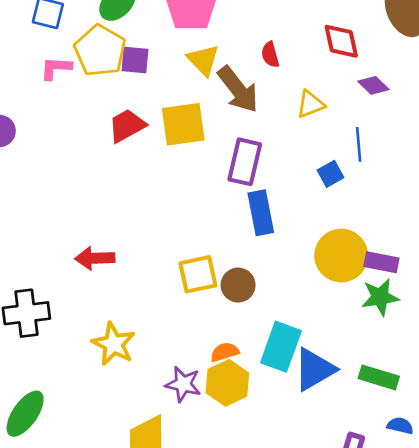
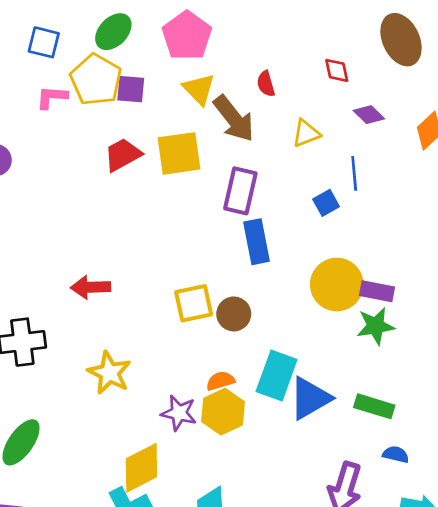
red diamond: (341, 41) -> (337, 70), size x0.7

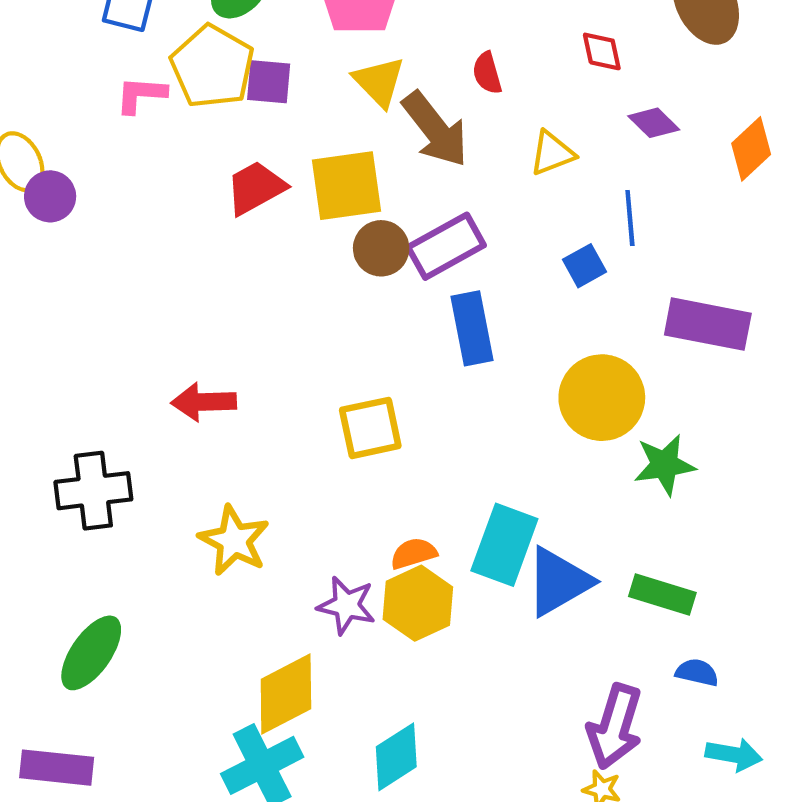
purple rectangle: (240, 191) -> (446, 246), turned 48
purple rectangle: (377, 291) -> (708, 324), moved, size x1.5
brown circle: (234, 314) -> (381, 248), moved

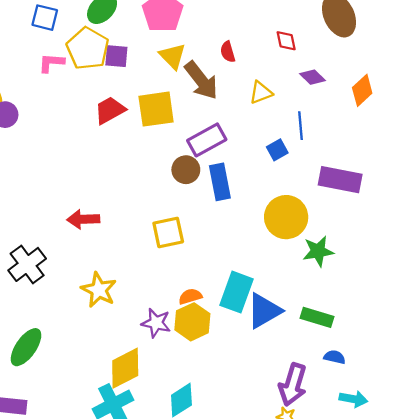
brown circle: (381, 248) -> (186, 170), moved
black cross: (93, 491) -> (27, 264), turned -30

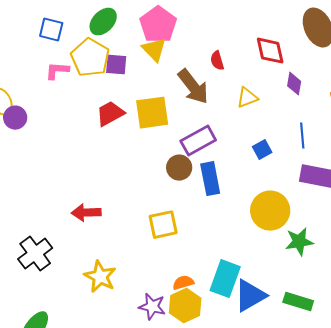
red diamond: (286, 41) -> (270, 51), size x1.5
yellow triangle: (173, 56) -> (154, 50), moved
purple diamond: (313, 77) -> (294, 84), turned 55
blue line: (300, 126) -> (302, 136), moved

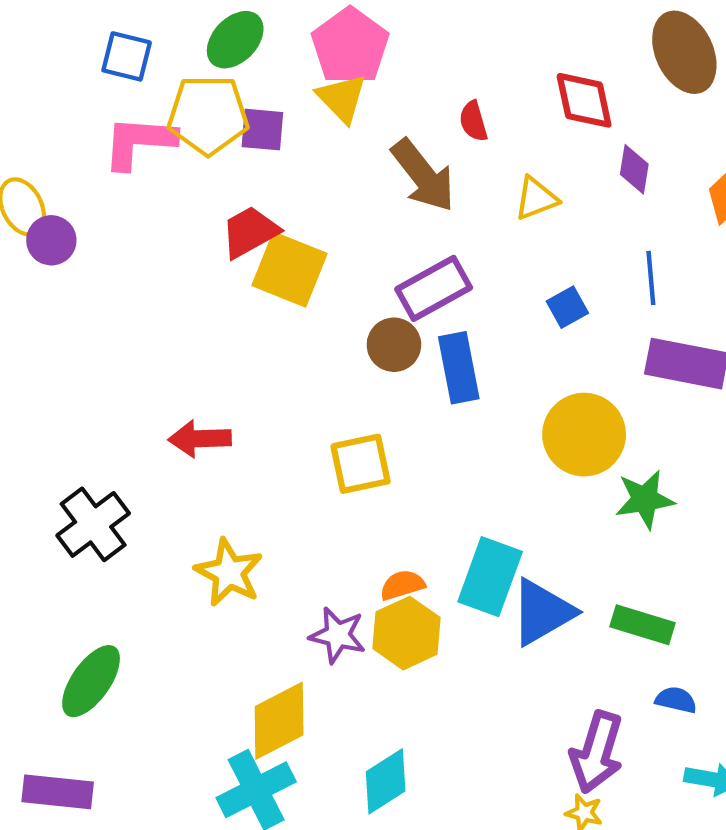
yellow pentagon: (90, 58) -> (208, 115), turned -30
pink L-shape: (57, 71) -> (139, 142), size x1.5
yellow square: (152, 113) -> (290, 270), moved, turned 30

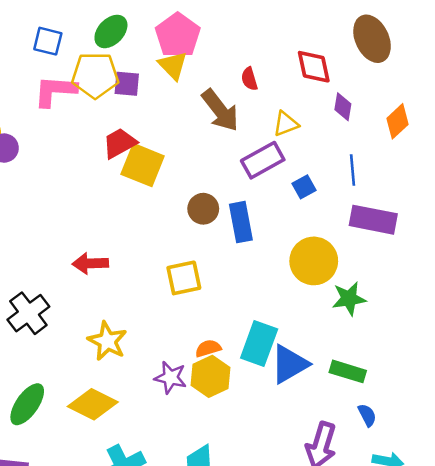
purple rectangle: (434, 288) -> (263, 160), moved
blue semicircle: (676, 700) -> (367, 415), turned 50
yellow diamond: (279, 721) -> (93, 404), moved, turned 54

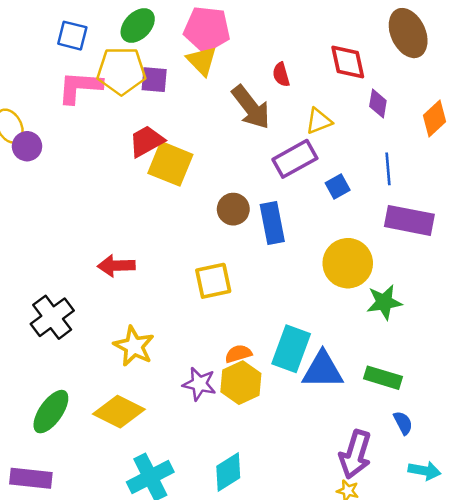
pink pentagon: (178, 35) -> (207, 29), turned -30
blue triangle: (289, 364) -> (323, 370), turned 30

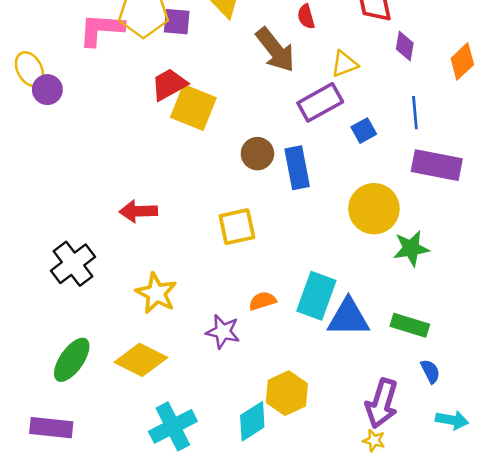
yellow hexagon: (241, 383) -> (287, 393), moved

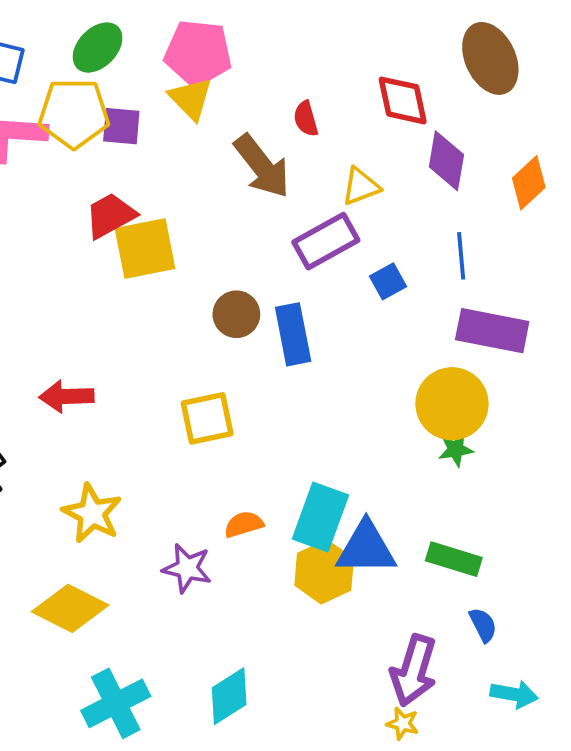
purple diamond: (405, 46) -> (446, 161), size x1.4
yellow square: (193, 108) -> (145, 248), turned -33
yellow circle: (374, 209) -> (452, 404), moved
green star: (411, 248) -> (456, 449), size x0.7
yellow hexagon: (287, 393) -> (324, 572), moved

